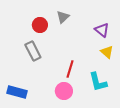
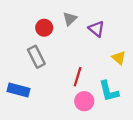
purple triangle: (102, 30) -> (96, 29), moved
pink circle: (64, 91) -> (84, 101), moved
blue rectangle: (17, 92) -> (19, 90), moved

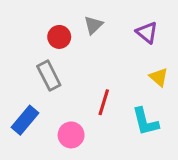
purple triangle: (96, 29) -> (147, 32), moved
blue rectangle: (19, 90) -> (25, 120), turned -65
pink circle: (84, 101) -> (71, 135), moved

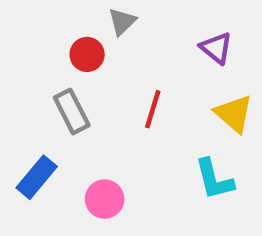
gray triangle: (93, 25) -> (122, 22), moved
yellow triangle: (159, 77) -> (234, 114), size x1.4
red line: (104, 102) -> (153, 109), moved

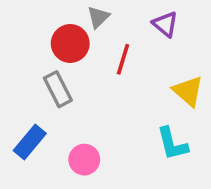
purple triangle: (216, 48) -> (165, 24), moved
red circle: (87, 54) -> (70, 43), size x1.4
red line: (153, 109) -> (123, 59), moved

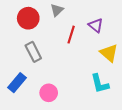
purple triangle: (165, 24) -> (96, 25), moved
red circle: (70, 43) -> (28, 18), moved

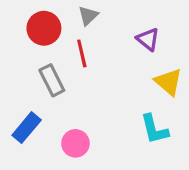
red line: (71, 35) -> (82, 53), moved, turned -30

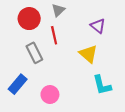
yellow triangle: (169, 82) -> (88, 54), moved

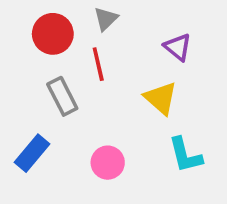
pink circle: (50, 94) -> (108, 163), moved

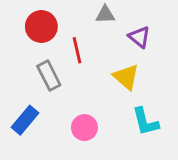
gray triangle: (106, 19) -> (105, 15), moved, turned 42

